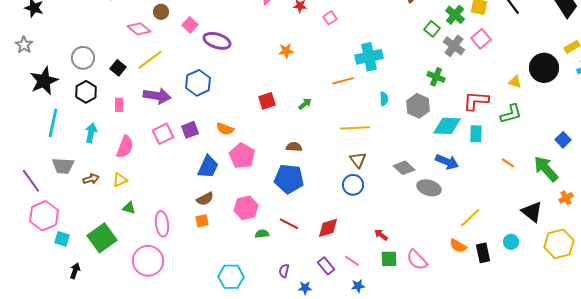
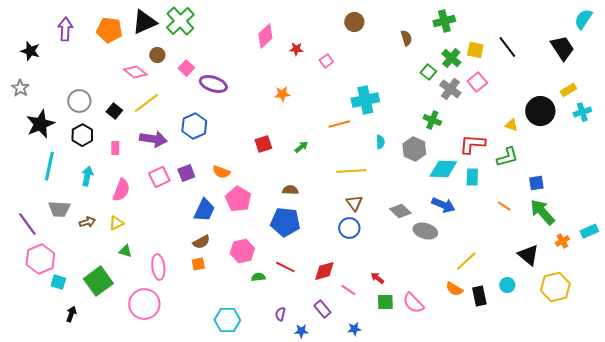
blue square: (563, 140) -> (536, 183), moved, turned 35
pink line: (352, 261) -> (348, 290), moved

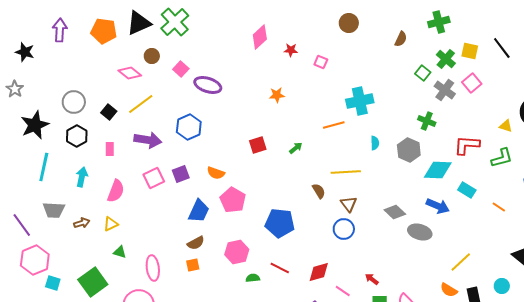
brown semicircle: (406, 38) -> (401, 39), turned 42
pink square: (326, 61) -> (321, 62), turned -32
cyan rectangle: (472, 177) -> (467, 190), moved, turned -60
brown semicircle: (290, 190) -> (319, 191), moved, turned 56

